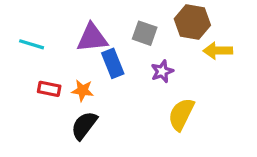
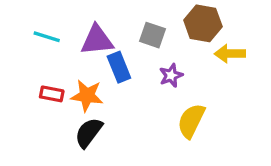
cyan line: (32, 44) -> (47, 37), moved
orange star: (83, 90) -> (87, 96), size x1.4

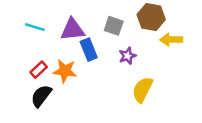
red rectangle: (52, 94) -> (39, 70), turned -54
black semicircle: (89, 133) -> (41, 96), moved

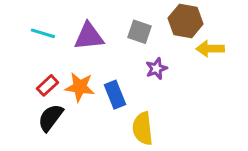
blue rectangle: (89, 50) -> (115, 95), moved
yellow semicircle: (142, 90) -> (143, 128), moved, turned -32

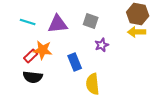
brown hexagon: (186, 21) -> (138, 14), moved
orange star: (80, 87) -> (43, 50), moved
black semicircle: (51, 118) -> (33, 77), turned -120

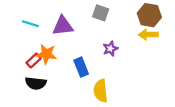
gray square: (91, 21) -> (101, 13), moved

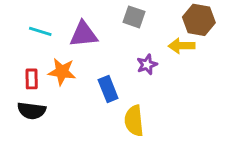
yellow arrow: (148, 35) -> (182, 46), moved
red rectangle: (34, 61) -> (32, 79), moved, turned -48
black semicircle: (36, 83) -> (32, 111), moved

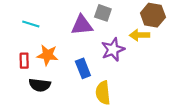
purple triangle: (84, 34) -> (82, 25), moved
purple star: (147, 65) -> (113, 50), size x1.5
black semicircle: (32, 111) -> (40, 85), moved

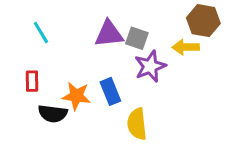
gray square: (103, 13) -> (137, 38), moved
cyan line: (31, 24) -> (41, 32), turned 42
orange star: (47, 55) -> (76, 96), moved

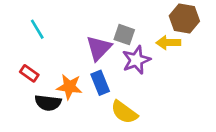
purple triangle: (109, 34) -> (99, 48), moved, turned -40
red rectangle: (32, 81) -> (29, 73), turned -54
yellow semicircle: (137, 124) -> (124, 112), turned -48

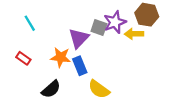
purple star: (136, 60) -> (115, 22), moved
orange star: (69, 87) -> (61, 57), moved
black semicircle: (48, 103) -> (51, 89), moved, turned -48

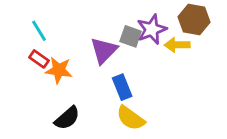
orange star: (61, 57) -> (59, 70), moved
red rectangle: (23, 58) -> (39, 59), moved
blue rectangle: (80, 66) -> (122, 87), moved

